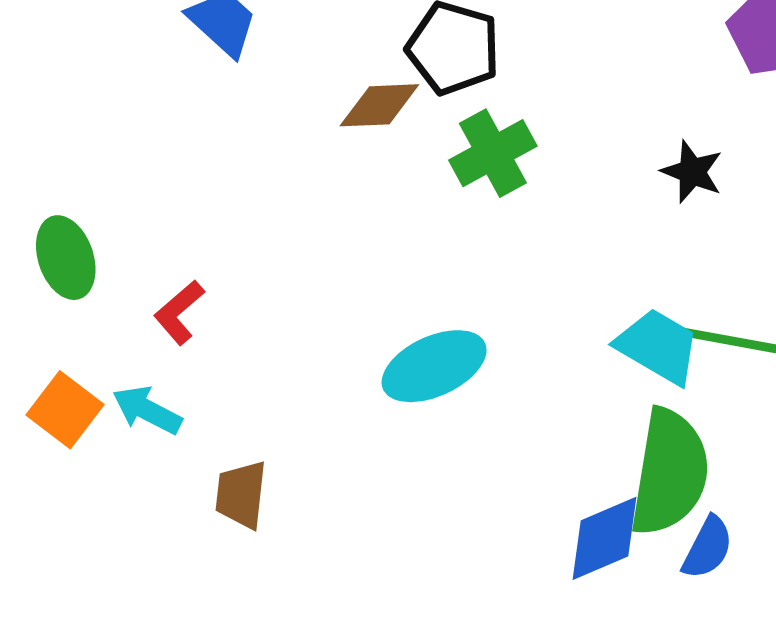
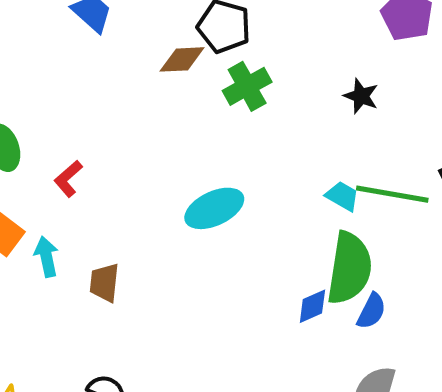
cyan trapezoid: (658, 346) -> (342, 196), size x0.7
cyan arrow: (147, 410) -> (46, 257), moved, turned 51
blue diamond: (604, 538) -> (312, 306), size x0.7

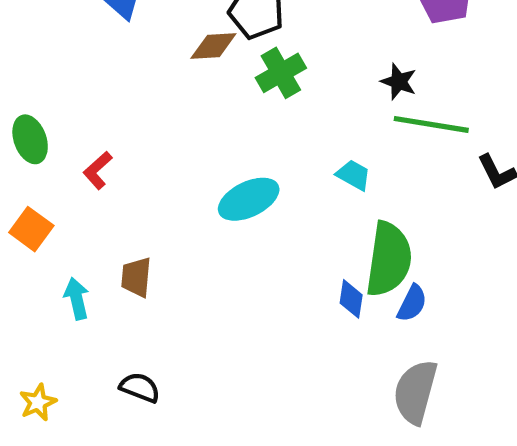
green line: (392, 194) -> (431, 124), moved
cyan trapezoid: (342, 196) -> (354, 175), moved
cyan arrow: (46, 257) -> (77, 299), moved
blue diamond: (312, 306) -> (351, 299), turned -57

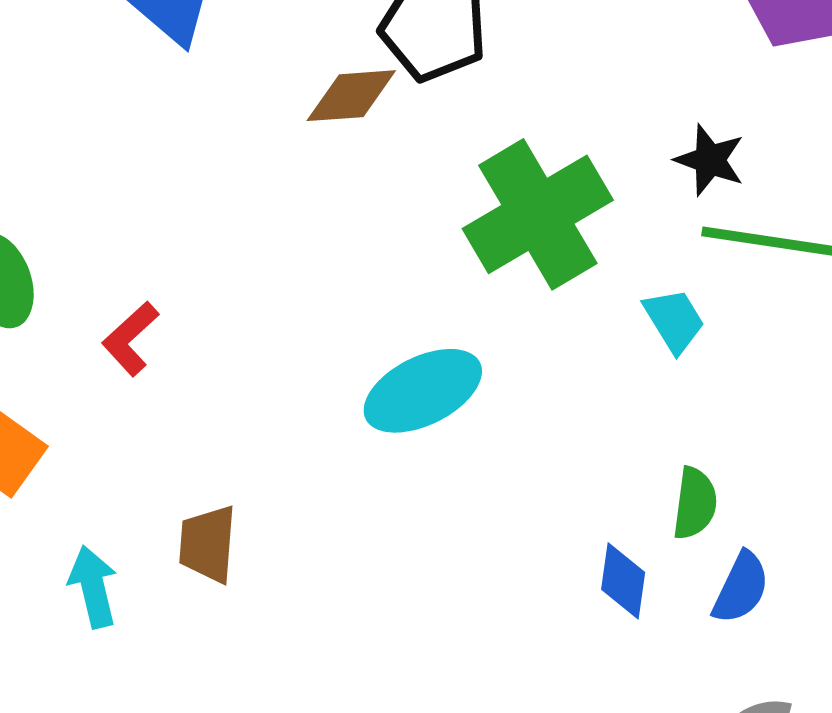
green cross: (281, 73) -> (538, 214), moved, size x1.5
cyan trapezoid: (354, 175) -> (674, 320), moved, turned 30
green semicircle: (389, 259) -> (695, 503), size x0.5

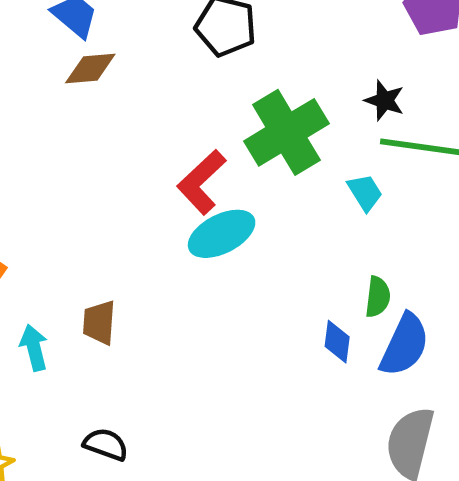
brown diamond: (351, 96) -> (90, 68), moved
red L-shape: (130, 339) -> (201, 182), moved, size x1.5
blue semicircle: (741, 588) -> (404, 345), size x1.5

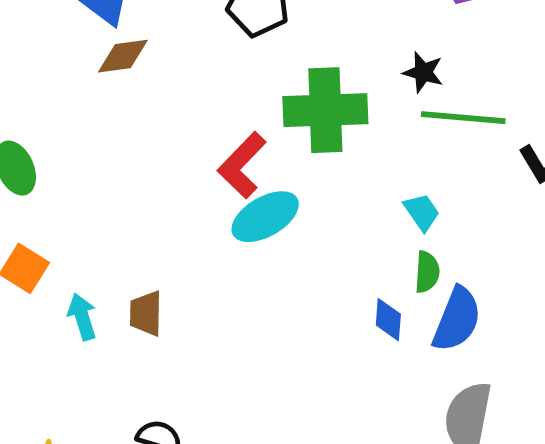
green cross: (286, 132) -> (325, 110), turned 32
cyan trapezoid: (365, 192) -> (422, 212), moved
cyan arrow: (34, 348) -> (82, 317), moved

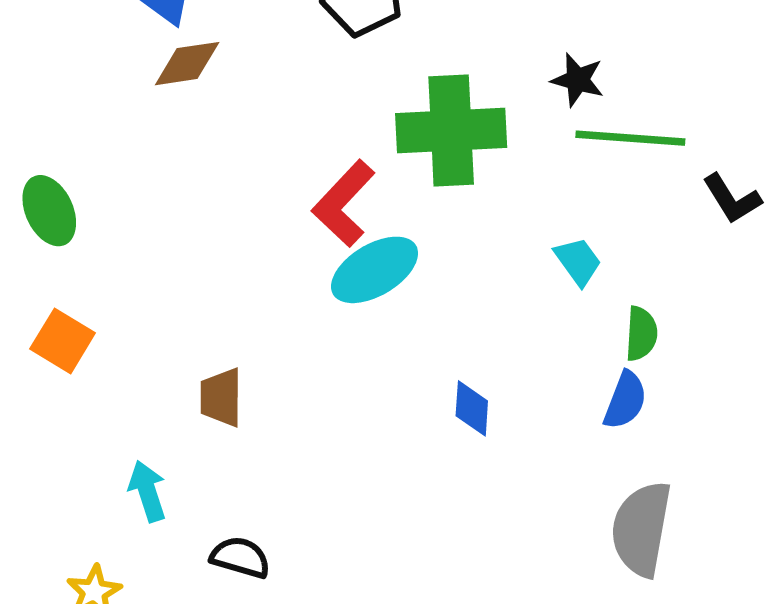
green semicircle: (427, 272) -> (641, 334), moved
cyan arrow: (82, 317) -> (147, 491), moved
blue semicircle: (457, 319) -> (625, 400), size x0.7
blue diamond: (388, 320) -> (472, 408), moved

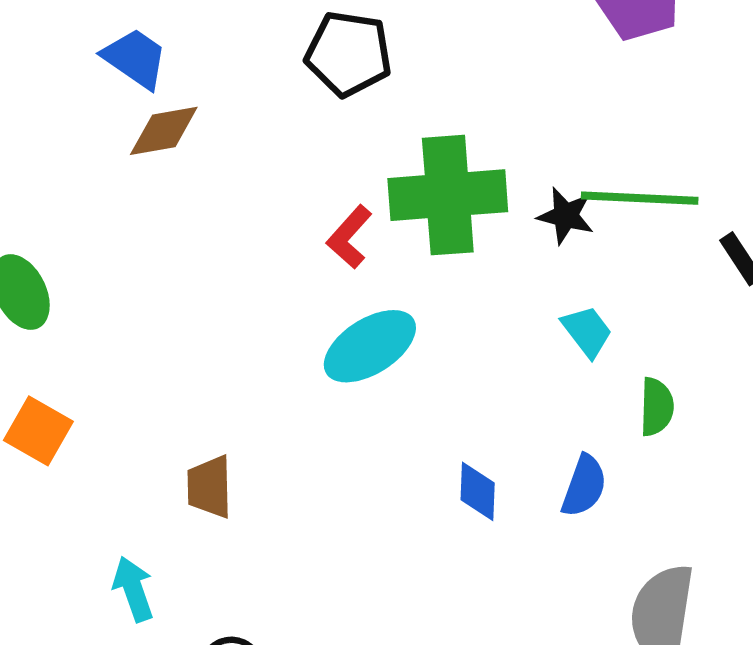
black star: (578, 80) -> (566, 216), moved
red L-shape: (344, 203) -> (349, 237), moved, size x0.7
blue semicircle: (625, 400) -> (584, 486), moved

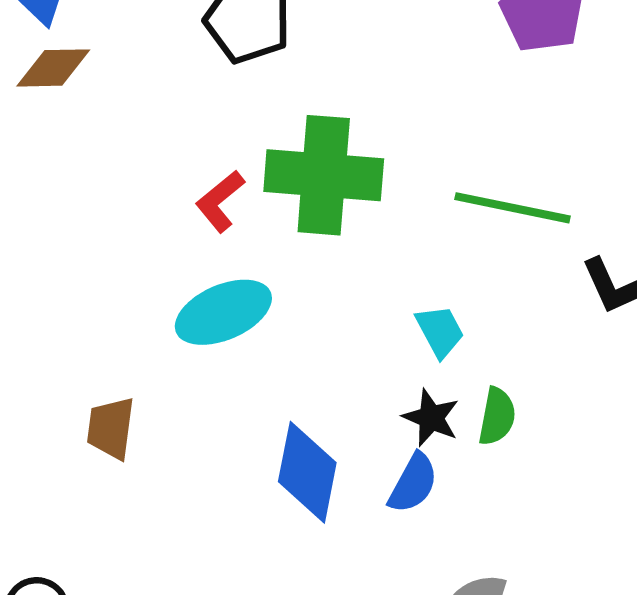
black star: (566, 216) -> (431, 418), moved
brown trapezoid: (209, 487) -> (111, 428), moved
blue diamond: (478, 491) -> (307, 472), size x1.6

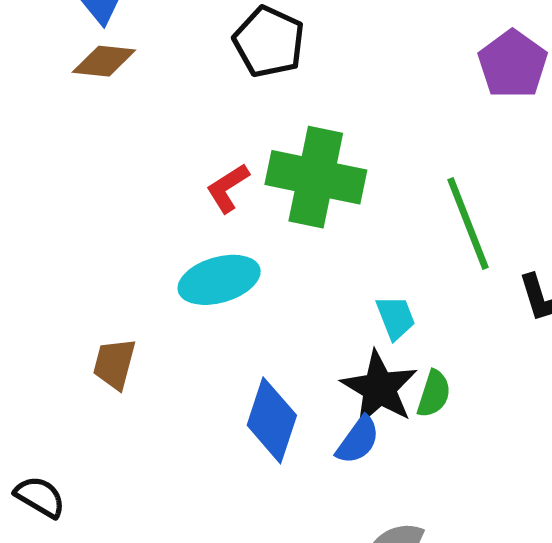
green line: (512, 208) -> (468, 223), turned 50
black star: (431, 418) -> (379, 388), size x1.6

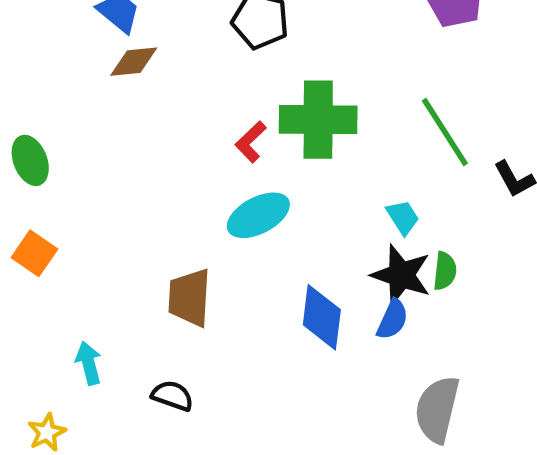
brown trapezoid: (114, 364) -> (189, 298), size x1.4
black semicircle: (40, 497) -> (172, 396), moved

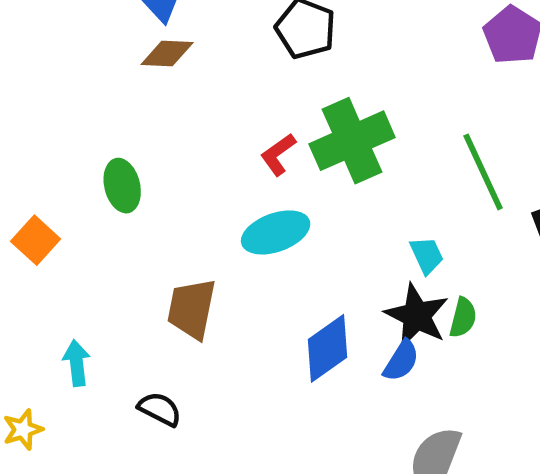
green cross: (318, 120) -> (352, 141), turned -32
green ellipse: (30, 160) -> (122, 186), moved
blue diamond: (322, 317) -> (327, 348), turned 40

